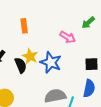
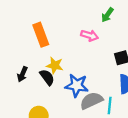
orange rectangle: (24, 26) -> (41, 35), size x1.5
blue star: (51, 62) -> (77, 85), moved

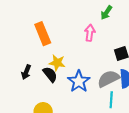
pink arrow: (89, 35) -> (90, 33), turned -98
blue star: (77, 85) -> (79, 81), turned 30
gray semicircle: (91, 101) -> (108, 79), moved

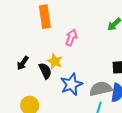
pink arrow: (90, 33) -> (71, 38), moved
orange rectangle: (43, 34) -> (45, 17), moved

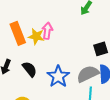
orange rectangle: (45, 17) -> (18, 33), moved
yellow star: (55, 61) -> (36, 36), moved

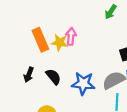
blue star: (58, 76) -> (83, 83), turned -30

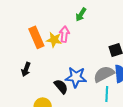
green arrow: (111, 12) -> (81, 14), moved
black semicircle: (53, 77) -> (61, 87), moved

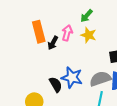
yellow star: (54, 40) -> (88, 35), moved
black arrow: (26, 69) -> (53, 43), moved

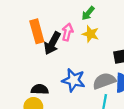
black arrow: (53, 43) -> (52, 43), size x1.5
black semicircle: (56, 85) -> (40, 89), moved, turned -56

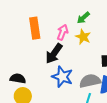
black arrow: (52, 43) -> (54, 54), moved
black semicircle: (40, 89) -> (18, 78), moved

